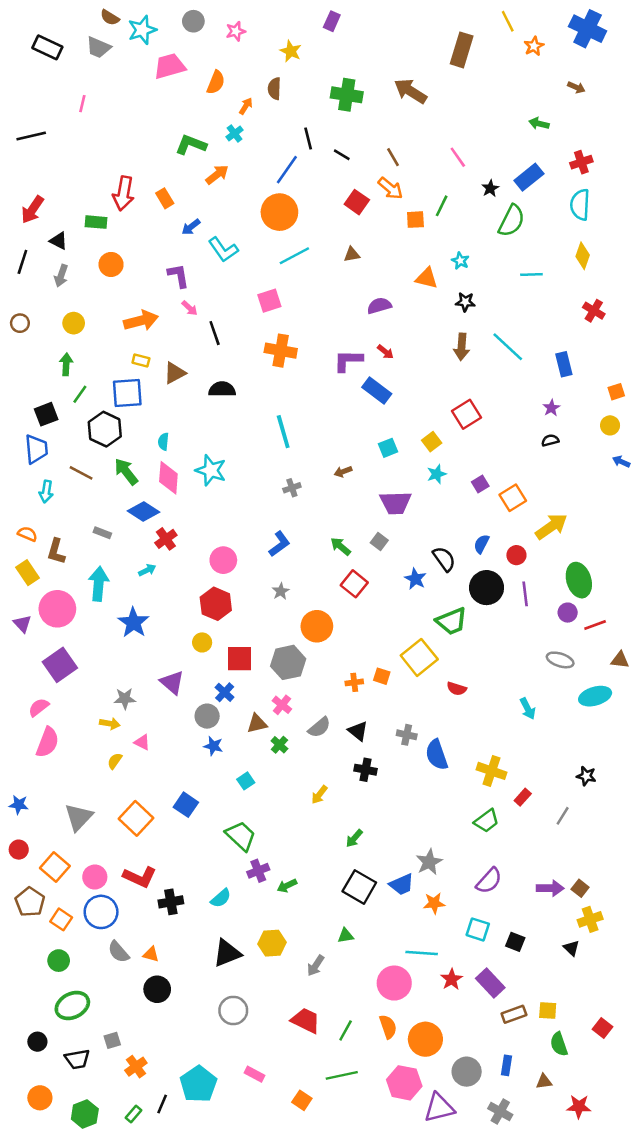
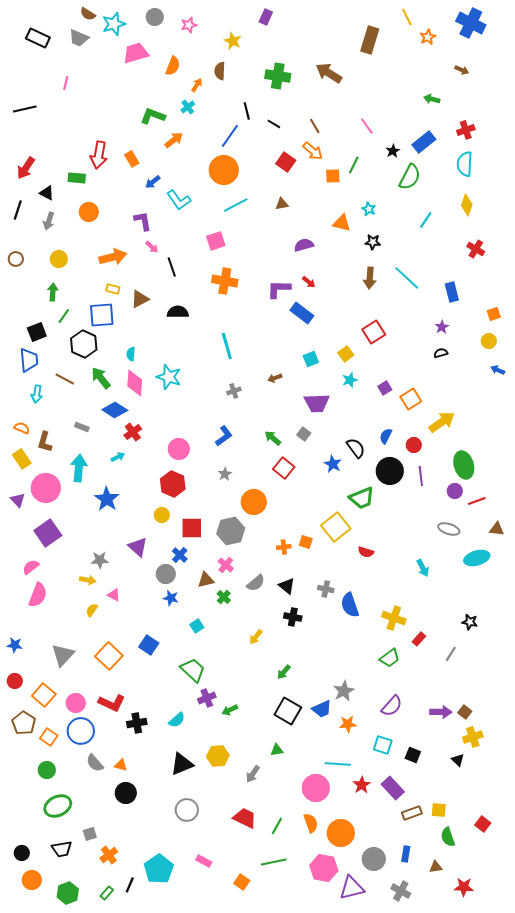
cyan line: (531, 274) -> (426, 220), turned -54
black circle: (37, 1042) -> (22, 853), moved

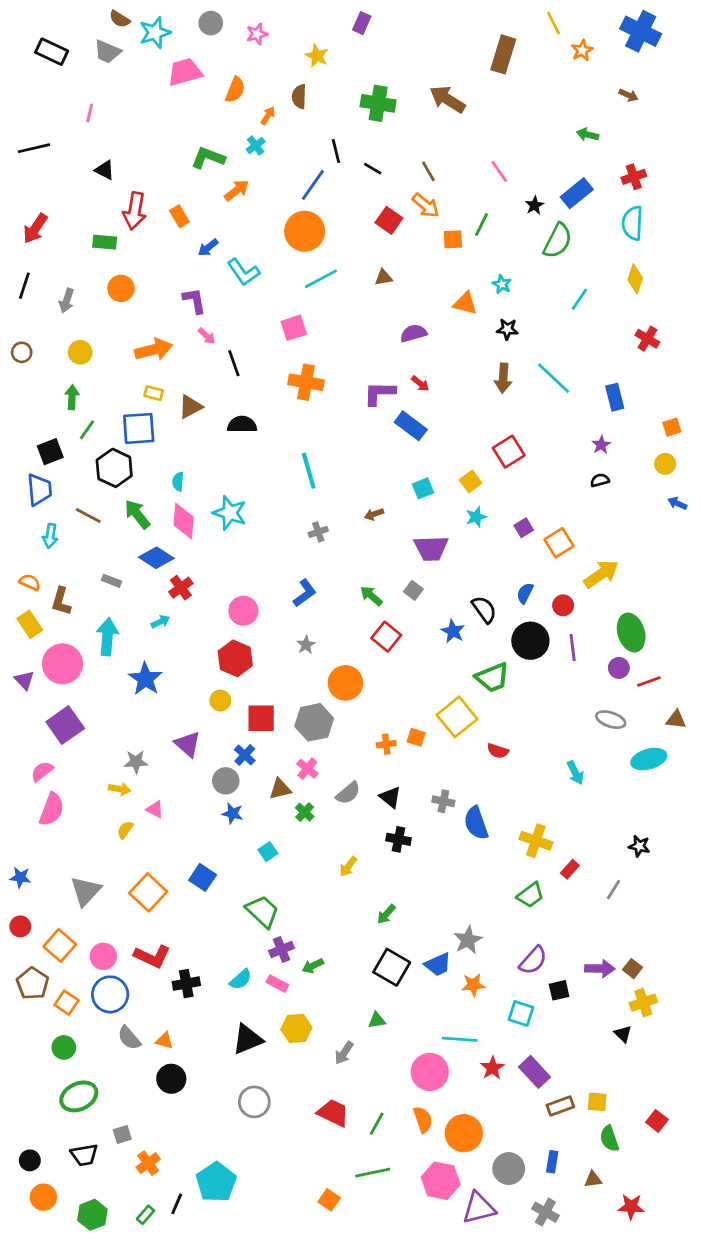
black triangle: (47, 193) -> (105, 170), moved
black square: (413, 755) -> (559, 990), moved, turned -35
pink rectangle: (204, 861) -> (277, 984), moved

